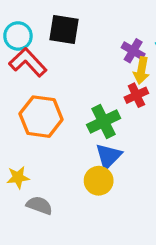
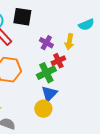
purple cross: (133, 51) -> (46, 43), moved
red cross: (136, 95) -> (58, 61), moved

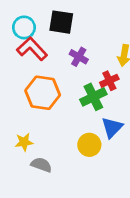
purple cross: (46, 43) -> (79, 57), moved
blue triangle: (49, 94) -> (112, 127), moved

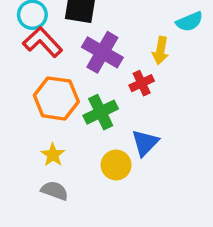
purple cross: (79, 57) -> (102, 52), size x1.6
green cross: (93, 97) -> (101, 112), moved
yellow star: (24, 142) -> (53, 155), moved, turned -30

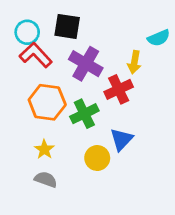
red cross: (142, 83) -> (119, 89), size x1.4

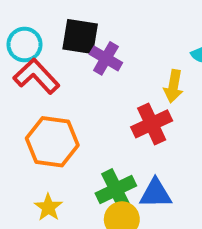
purple cross: (86, 64) -> (106, 58), moved, size x0.7
green cross: (84, 114) -> (116, 189), moved
blue triangle: (122, 139) -> (156, 193), turned 45

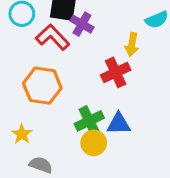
red L-shape: (36, 76) -> (53, 37), moved
yellow star: (48, 207) -> (22, 134), moved

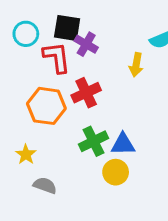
red L-shape: (53, 37) -> (57, 57), turned 36
red cross: (116, 72) -> (86, 93), moved
yellow circle: (94, 143) -> (116, 172), moved

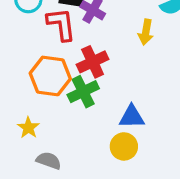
green cross: (94, 141) -> (83, 92), moved

